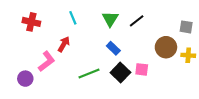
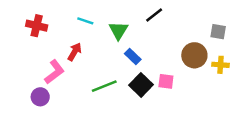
cyan line: (73, 18) -> (85, 21), turned -48
green triangle: (110, 19) -> (118, 30), moved
black line: (137, 21) -> (154, 15), moved
purple circle: (25, 79) -> (40, 97), moved

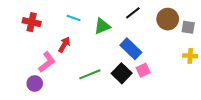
green triangle: (118, 30) -> (102, 26), turned 36
brown circle: (194, 55) -> (168, 19), moved
blue rectangle: (133, 56) -> (131, 49), moved, size x1.5
pink square: (166, 81) -> (143, 70), turned -32

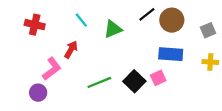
cyan line: (74, 18) -> (81, 20), turned 32
brown circle: (168, 19) -> (172, 20), moved
gray square: (188, 27) -> (208, 30), turned -32
blue rectangle: (131, 49) -> (171, 54), moved, turned -40

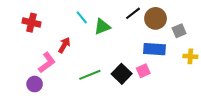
cyan line: (81, 20) -> (82, 17), moved
gray square: (208, 30) -> (179, 31), moved

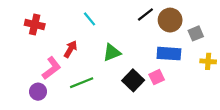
green triangle: (102, 27) -> (112, 52), moved
green line: (90, 75) -> (82, 83), moved

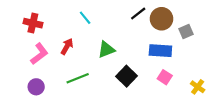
yellow cross: (208, 61) -> (198, 87), moved, turned 32
pink L-shape: (51, 68) -> (39, 54), moved
pink square: (157, 77) -> (165, 77), moved, turned -32

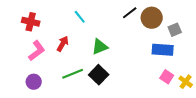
blue rectangle: (160, 51) -> (163, 50), moved
black square: (126, 76) -> (99, 75), moved
pink square: (165, 77) -> (167, 77), moved

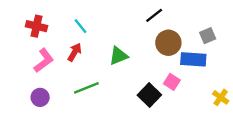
cyan line: (80, 17) -> (80, 26), moved
brown circle: (152, 18) -> (168, 43), moved
black square: (99, 75) -> (149, 95), moved
pink square: (167, 77) -> (172, 82), moved

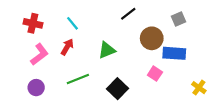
black line: (154, 15) -> (128, 14), moved
gray square: (208, 36) -> (178, 19), moved
black square: (149, 95) -> (117, 89), moved

